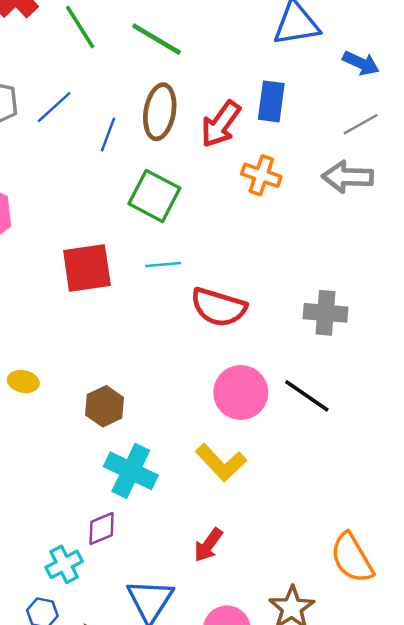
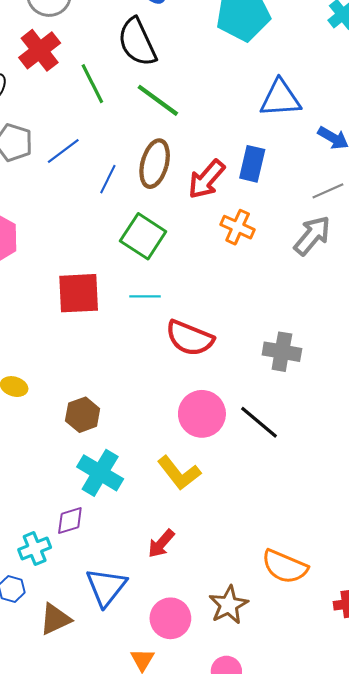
gray arrow: (348, 177) -> (312, 236), turned 123
orange semicircle: (352, 558) -> (285, 567), turned -42

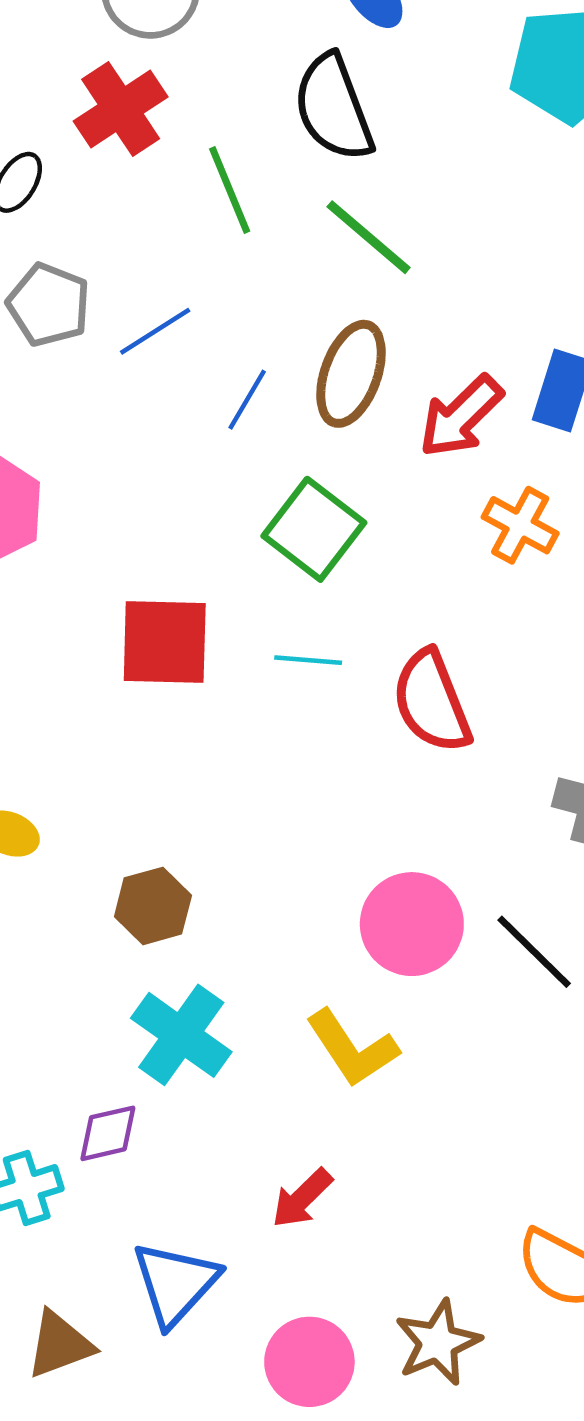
red semicircle: (190, 338) -> (432, 702), moved, turned 42

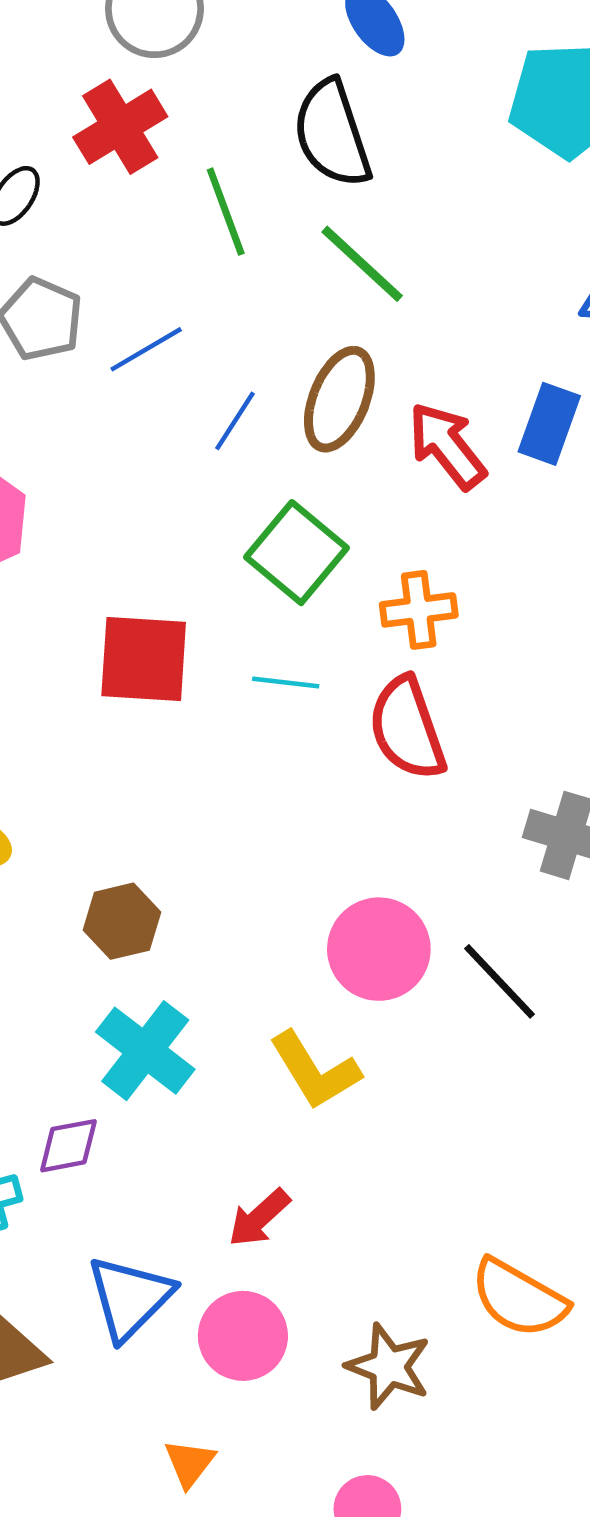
red arrow: (461, 416) -> (447, 446), turned 94
orange cross: (520, 525) -> (419, 610), moved, turned -38
brown star: (438, 1343) -> (389, 1367), turned -30
pink circle: (309, 1362) -> (243, 1336), moved

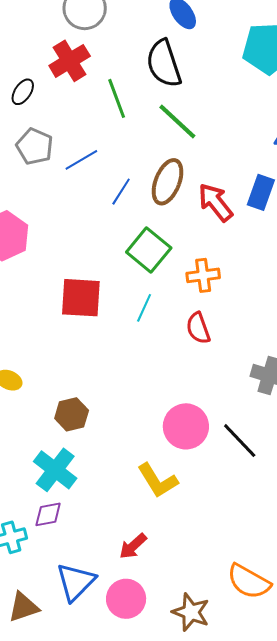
cyan line: (286, 682) -> (144, 308), turned -72
red semicircle: (407, 728) -> (198, 328), size x0.7
cyan cross: (145, 1051) -> (55, 470), moved

